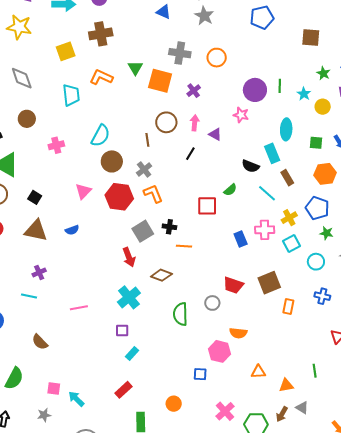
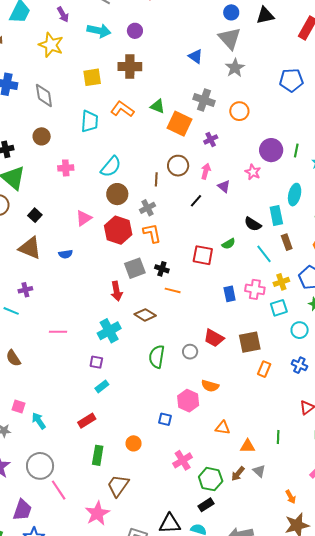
green triangle: (135, 68) -> (158, 106), turned -49

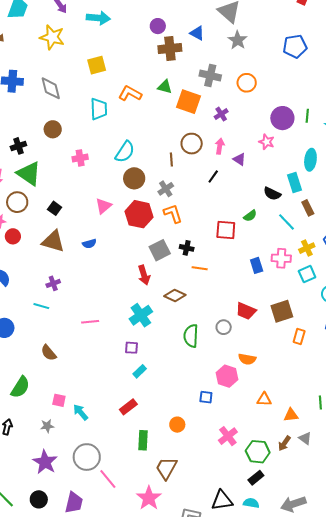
purple circle: (135, 31) -> (158, 26), moved
brown cross: (130, 67) -> (170, 48), moved

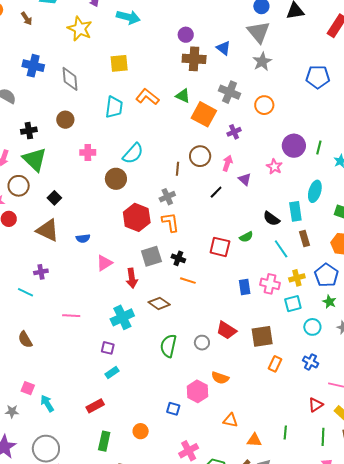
brown circle: (134, 178) -> (116, 179), moved
pink triangle: (103, 206) -> (104, 263), moved

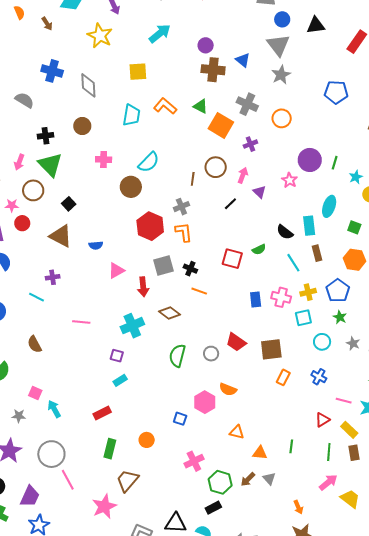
cyan arrow: (128, 17) -> (160, 33), moved, turned -55

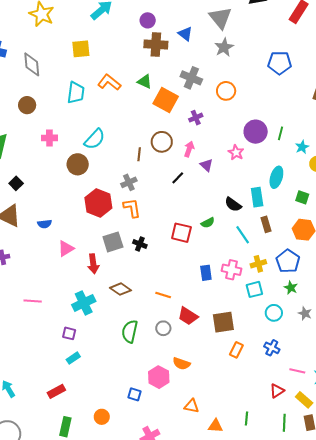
orange line: (199, 291) -> (163, 295), moved

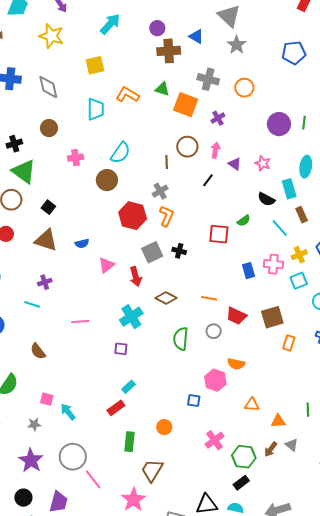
pink star: (236, 152) -> (263, 163), moved
orange L-shape: (132, 208) -> (167, 216), turned 40
cyan rectangle: (73, 358) -> (129, 387), moved

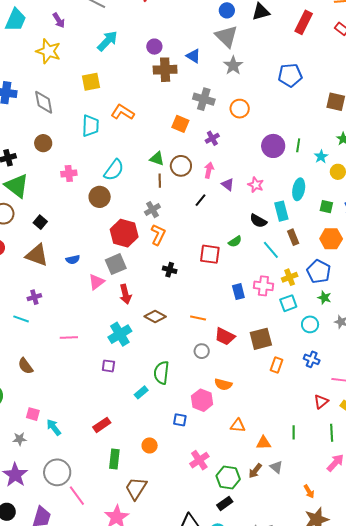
green triangle: (162, 89) -> (157, 159), moved
orange square: (186, 105) -> (180, 124), size x0.7
gray square: (152, 252) -> (116, 264), moved
green semicircle: (181, 339) -> (161, 373), moved
cyan rectangle: (129, 387) -> (141, 392), moved

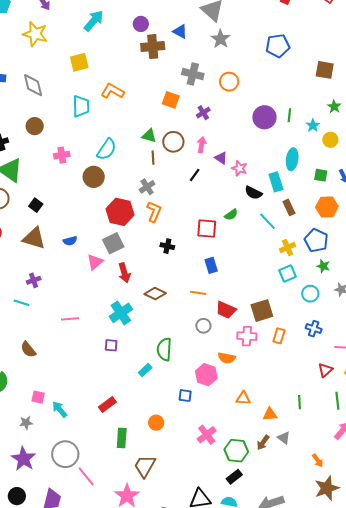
pink star: (256, 185) -> (239, 168), moved
pink cross: (263, 286) -> (247, 336), moved
blue rectangle: (238, 292) -> (211, 265), moved

